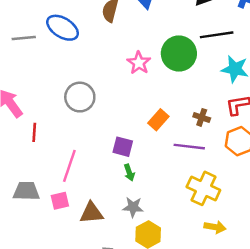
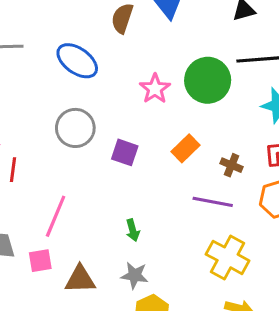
blue ellipse: (63, 28) -> (77, 61), moved
orange rectangle: (158, 120) -> (185, 148), moved
purple square: (123, 147) -> (125, 152), moved

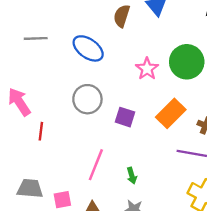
orange rectangle: (185, 148) -> (171, 113), size x1.4
pink line: (56, 216) -> (96, 165), moved

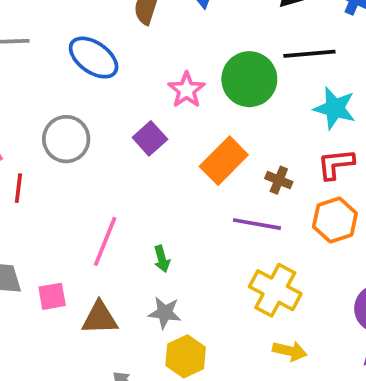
gray circle: (87, 99) -> (66, 139), moved
purple square: (125, 117) -> (150, 138), moved, turned 30

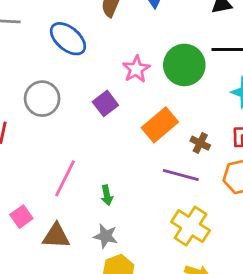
pink square: (52, 296) -> (21, 217), turned -30

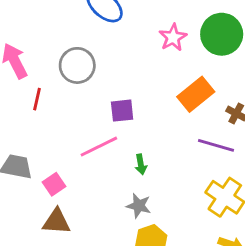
purple square: (105, 103) -> (122, 111), moved, turned 30
pink line: (65, 178) -> (99, 147), turned 36
brown triangle: (56, 236) -> (56, 222), moved

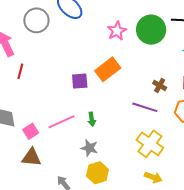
gray circle: (77, 65) -> (36, 20), moved
orange rectangle: (196, 94) -> (108, 69), moved
pink line: (99, 147) -> (61, 122), moved

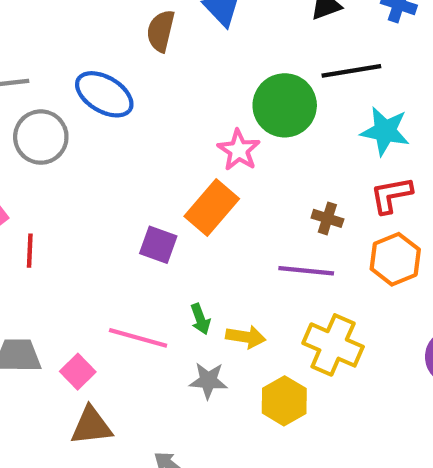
pink star: (117, 31) -> (239, 150), moved
purple square: (80, 81) -> (158, 245), turned 36
pink line: (61, 122) -> (138, 338), turned 52
yellow hexagon: (97, 173) -> (284, 401), moved
yellow arrow: (153, 177) -> (246, 337), moved

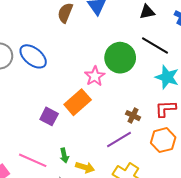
black line: (351, 71) -> (155, 46), turned 32
blue ellipse: (104, 94) -> (33, 56), moved
purple line: (306, 271) -> (119, 139), turned -45

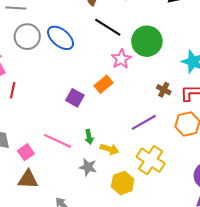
black line: (155, 46) -> (108, 27), moved
orange rectangle: (78, 102) -> (104, 84), size x0.7
brown cross: (133, 116) -> (164, 90), moved

